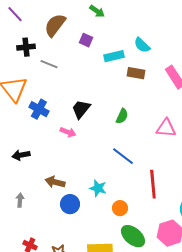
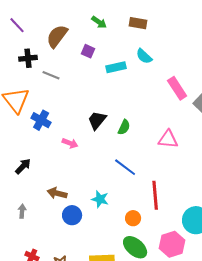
brown rectangle: (136, 73) -> (138, 23), moved
black trapezoid: (81, 109) -> (97, 120), moved
black arrow: (21, 155) -> (23, 166), turned 144
orange circle: (120, 208) -> (133, 218), moved

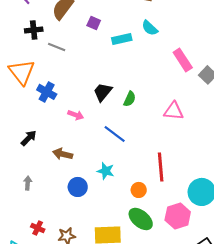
blue line: (125, 167) -> (115, 134), moved
brown arrow: (57, 193) -> (63, 154), moved

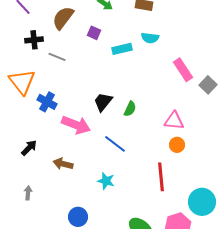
cyan semicircle: (150, 28) -> (150, 38), turned -36
pink arrow: (76, 115) -> (76, 125), size x1.8
blue circle: (78, 187) -> (78, 217), moved
orange circle: (139, 190) -> (177, 145), moved

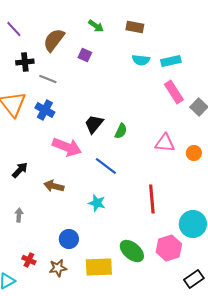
cyan rectangle: (122, 49) -> (171, 61), moved
blue cross: (47, 102) -> (45, 110), moved
orange circle: (177, 145) -> (194, 153), moved

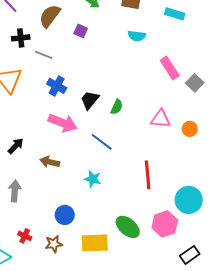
cyan rectangle: (171, 61) -> (175, 14), moved, turned 30
blue cross: (45, 110) -> (57, 86), moved
gray arrow: (19, 215) -> (15, 191), size x1.5

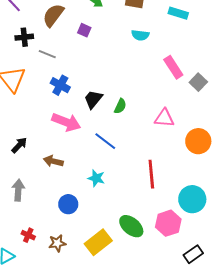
orange circle: (190, 129) -> (198, 141), moved, size x1.6
blue circle: (65, 215) -> (68, 204), moved
yellow rectangle: (95, 243) -> (98, 242), turned -36

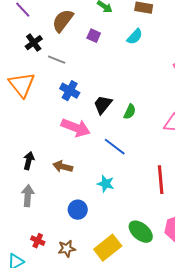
cyan semicircle: (140, 35) -> (135, 37), moved, turned -54
black cross: (24, 37) -> (34, 43), turned -30
black arrow: (19, 145) -> (29, 161), moved, turned -30

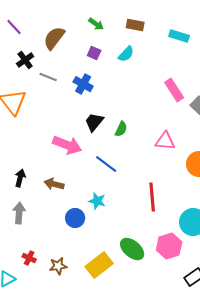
purple square: (94, 36) -> (94, 53), moved
blue cross: (70, 91) -> (83, 84), moved
blue circle: (78, 210) -> (75, 218), moved

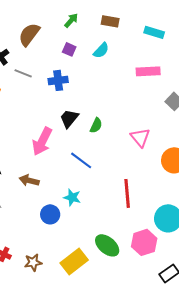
green arrow: (96, 24) -> (71, 20), turned -84
blue cross: (83, 84) -> (58, 80), turned -36
pink rectangle: (174, 90) -> (148, 71), moved, turned -60
pink triangle: (165, 141) -> (140, 137), turned 45
pink arrow: (67, 145) -> (42, 141), turned 96

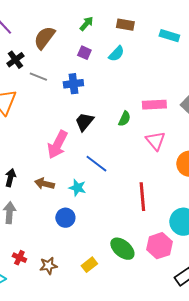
pink rectangle: (148, 71) -> (154, 105), moved
green semicircle: (96, 125) -> (124, 119), moved
cyan star: (72, 197) -> (77, 188), moved
yellow rectangle: (74, 261) -> (89, 265), size x0.6

